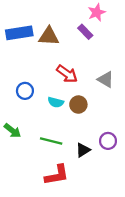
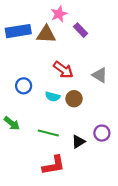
pink star: (97, 12) -> (59, 14), moved

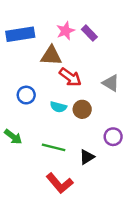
pink star: (59, 14) -> (65, 31), moved
brown triangle: (46, 34) -> (51, 56), moved
purple circle: (102, 133) -> (113, 137), moved
red L-shape: (54, 165) -> (60, 183), turned 60

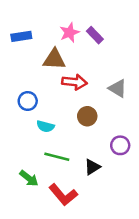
blue rectangle: (20, 34) -> (21, 36), size x0.7
red arrow: (70, 77) -> (75, 82), turned -30
cyan semicircle: (58, 107) -> (45, 126), moved
green arrow: (13, 137) -> (29, 178), moved

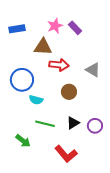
blue circle: (28, 101) -> (22, 80), size x1.5
purple circle: (120, 145) -> (95, 126), moved
black triangle: (92, 167) -> (73, 123), moved
red L-shape: (63, 195) -> (66, 154), moved

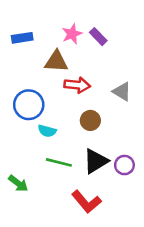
black triangle: (73, 123) -> (96, 161), size x1.5
green arrow: (23, 141) -> (18, 183), moved

